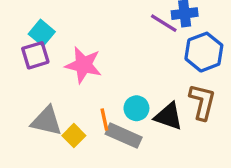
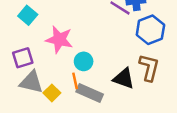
purple square: (35, 55) -> (23, 58), moved
cyan circle: (136, 108) -> (84, 61), moved

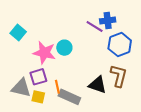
purple square: (23, 58) -> (38, 77), moved
cyan circle: (84, 61) -> (64, 48), moved
yellow square: (52, 93) -> (38, 97), turned -32

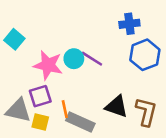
purple line: (95, 26) -> (92, 59), moved
brown L-shape: (119, 76) -> (146, 112), moved

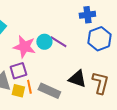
orange line: (65, 109) -> (29, 87), moved

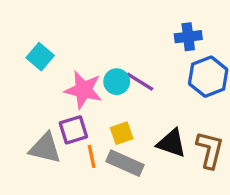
yellow square: (18, 91) -> (122, 133), moved, turned -32

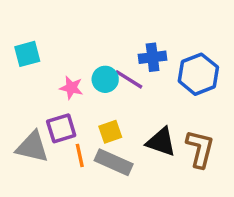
blue cross: (188, 37) -> (153, 57), moved
cyan square: (40, 57) -> (27, 54), turned 35
pink star: (83, 90) -> (71, 88), size x0.6

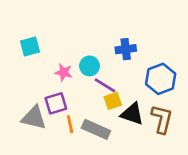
blue hexagon: (198, 74) -> (161, 79), moved
purple line: (129, 79) -> (105, 85), moved
yellow square: (110, 132) -> (113, 101), moved

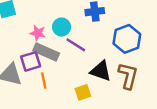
yellow square: (113, 101) -> (83, 92), moved
gray rectangle: (96, 129) -> (46, 52), moved

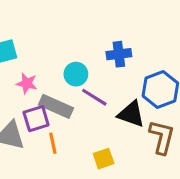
pink star: (38, 33) -> (27, 83), moved
black triangle: (101, 71) -> (131, 114), moved

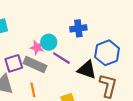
pink star: (27, 83) -> (37, 47), moved
purple square: (36, 119) -> (14, 63), moved

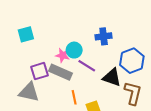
orange line: (33, 90) -> (74, 97), moved

